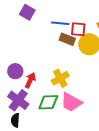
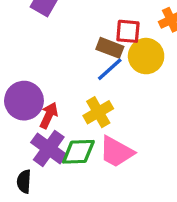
blue line: (60, 23) -> (110, 69), moved, turned -48
purple circle: (15, 71) -> (24, 101), size x1.5
purple cross: (18, 100) -> (49, 148), moved

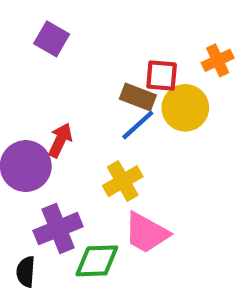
red arrow: (49, 115) -> (60, 140), moved
purple cross: (49, 148) -> (58, 229), turned 32
green diamond: (78, 152) -> (97, 261), moved

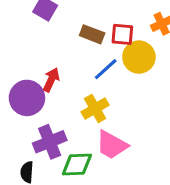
brown rectangle: (138, 97) -> (92, 34), moved

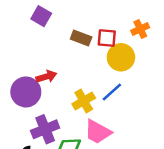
blue line: (106, 69) -> (112, 92), moved
red arrow: (51, 80) -> (46, 77), turned 48

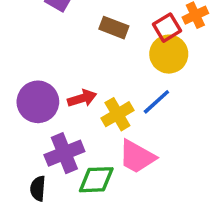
red square: (107, 38) -> (167, 28), moved, turned -36
red arrow: (46, 77) -> (82, 98), moved

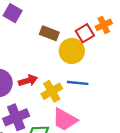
yellow circle: (169, 54) -> (72, 51), moved
blue line: (156, 102) -> (78, 83), turned 48

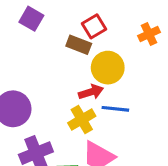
red square: (85, 33) -> (94, 26), moved
red arrow: (28, 81) -> (91, 92), moved

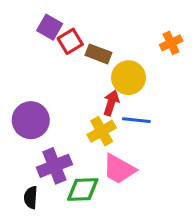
red square: (94, 26) -> (70, 41), moved
red arrow: (91, 92) -> (111, 103), turned -55

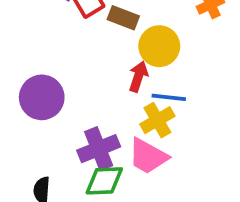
yellow cross: (102, 131) -> (157, 120), moved
purple cross: (54, 166) -> (99, 149), moved

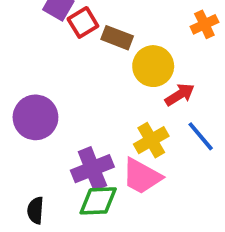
red arrow: (138, 77) -> (180, 95), moved, turned 40
blue line: (169, 97) -> (201, 136), moved, turned 44

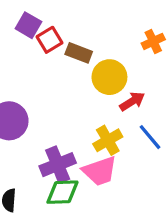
pink trapezoid: (142, 176) -> (100, 171), turned -48

